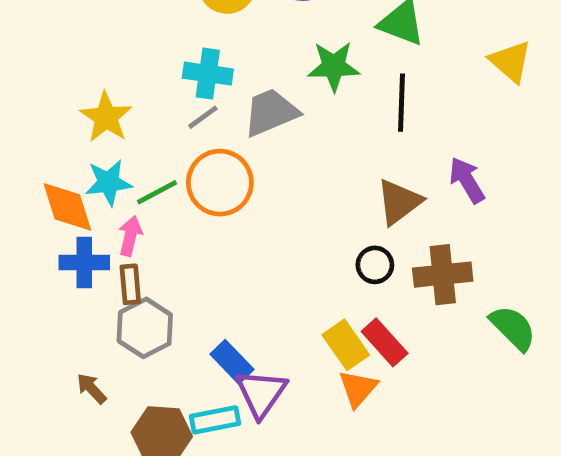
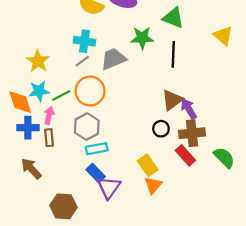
purple arrow: (467, 180) -> (189, 109), moved
gray hexagon: (145, 328) -> (87, 127), moved
red rectangle: (385, 342) -> (185, 155), moved
brown arrow: (92, 388) -> (31, 169), moved, size x1.5
cyan rectangle: (215, 420) -> (97, 149), moved

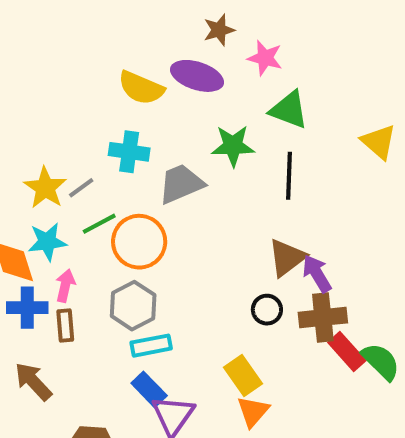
gray line: (82, 61) -> (81, 188), moved
green line: (61, 95) -> (99, 224), moved
red rectangle: (185, 155) -> (347, 352), moved

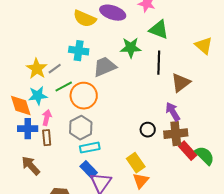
brown triangle: (287, 258) -> (181, 83), moved

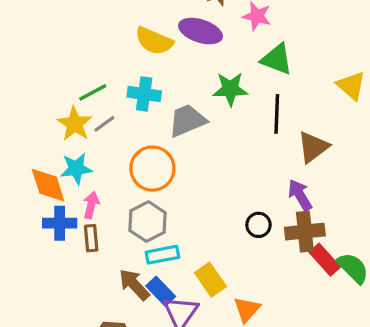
green line: (64, 87) -> (93, 92), moved
yellow rectangle: (136, 163) -> (210, 280), moved
brown arrow: (31, 166) -> (134, 285), moved

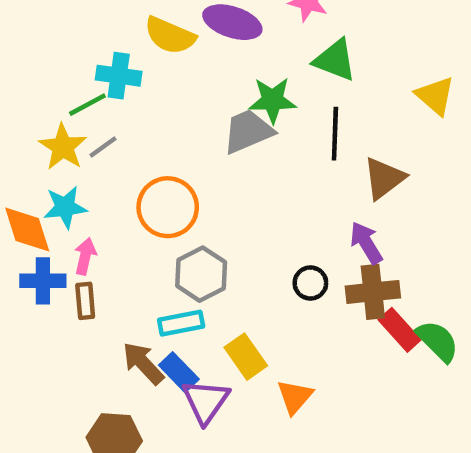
cyan cross: (144, 94) -> (119, 76), moved
gray trapezoid: (187, 121) -> (248, 131), moved
gray hexagon: (147, 222) -> (201, 274), moved

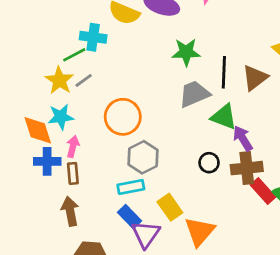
green triangle: (335, 60) -> (224, 117), moved
gray trapezoid: (248, 131) -> (194, 94), moved
brown triangle: (384, 178) -> (255, 78), moved
brown arrow: (143, 363) -> (70, 211), moved, turned 32
orange triangle: (295, 397) -> (200, 231), size x1.4

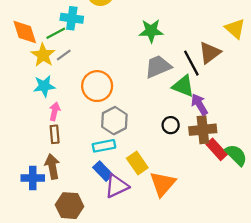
black line: (224, 72) -> (191, 63), moved, turned -30
orange diamond: (38, 130) -> (25, 32), moved
blue cross: (47, 161) -> (33, 178), moved
purple triangle: (146, 234) -> (117, 186), turned 30

